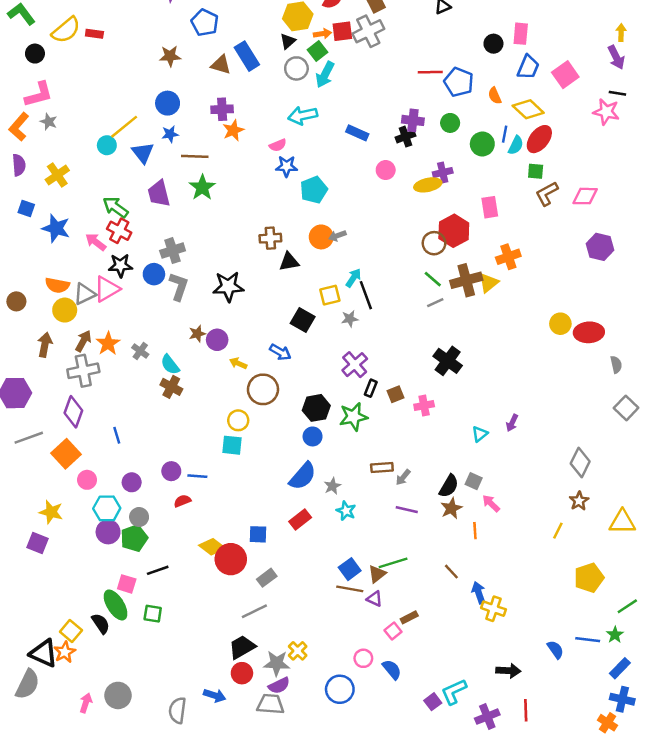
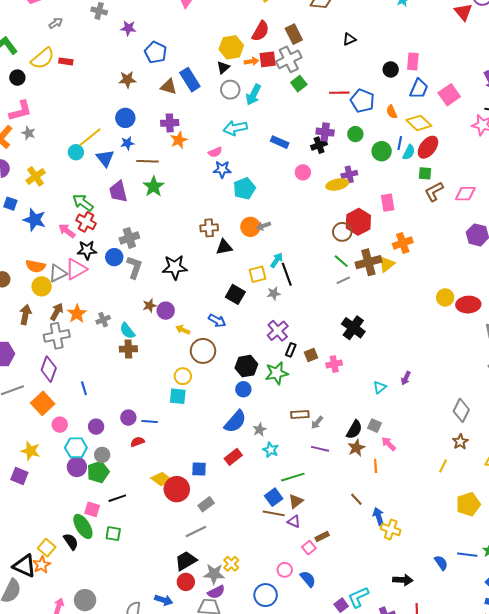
green square: (318, 51) -> (299, 84), moved
gray cross: (140, 351) -> (103, 320), turned 32
brown cross: (171, 387) -> (128, 349), turned -30
green line: (393, 563) -> (293, 477), moved

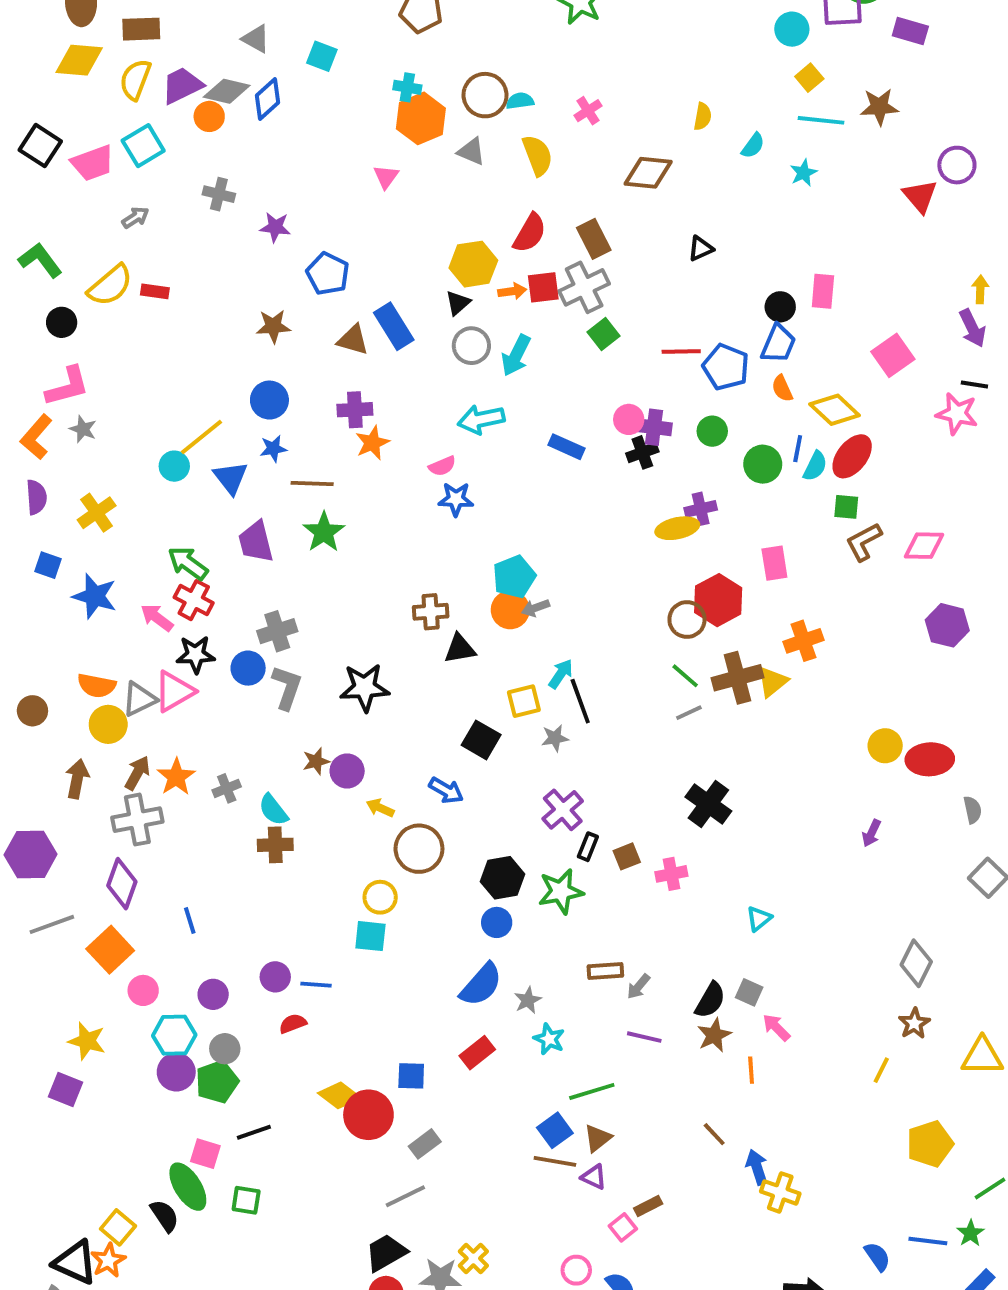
blue trapezoid: (419, 89) -> (778, 344), moved
pink circle: (303, 172) -> (629, 419), moved
cyan pentagon: (244, 189) -> (514, 577), moved
purple arrow: (406, 378) -> (872, 833), moved

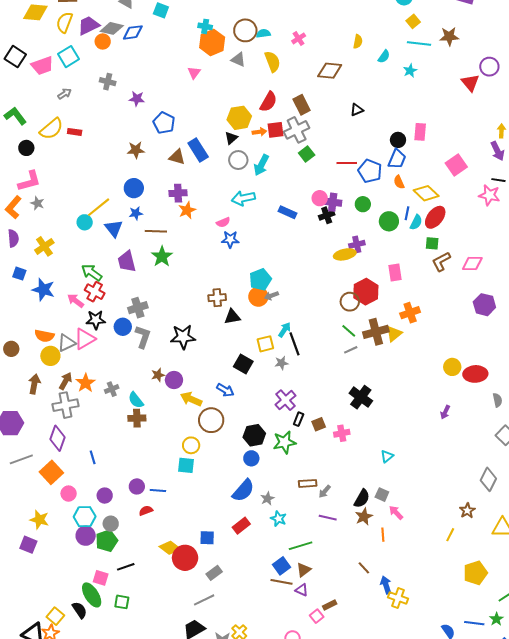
blue diamond: (267, 99) -> (133, 32), turned 35
yellow arrow: (380, 808) -> (191, 399), size x1.5
gray diamond: (916, 963) -> (488, 479), moved

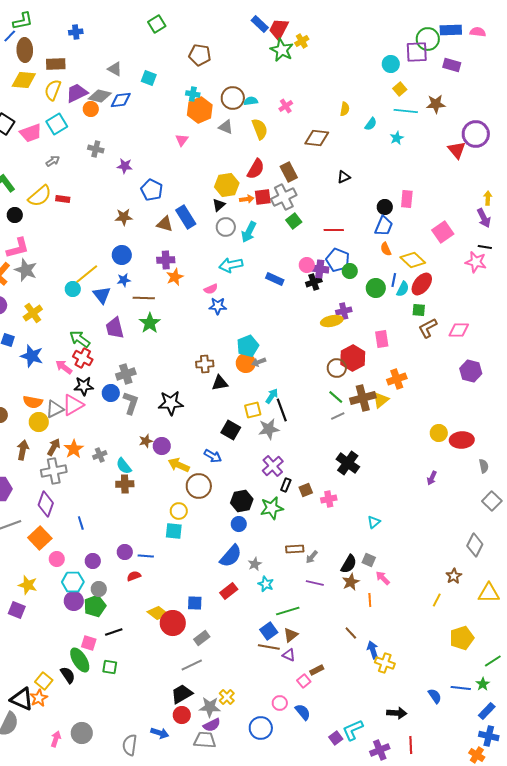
purple circle: (489, 67) -> (476, 134), size x1.4
blue pentagon: (370, 171) -> (338, 260), moved
gray star: (37, 203) -> (26, 270), size x1.6
gray star: (281, 363) -> (269, 429), size x1.5

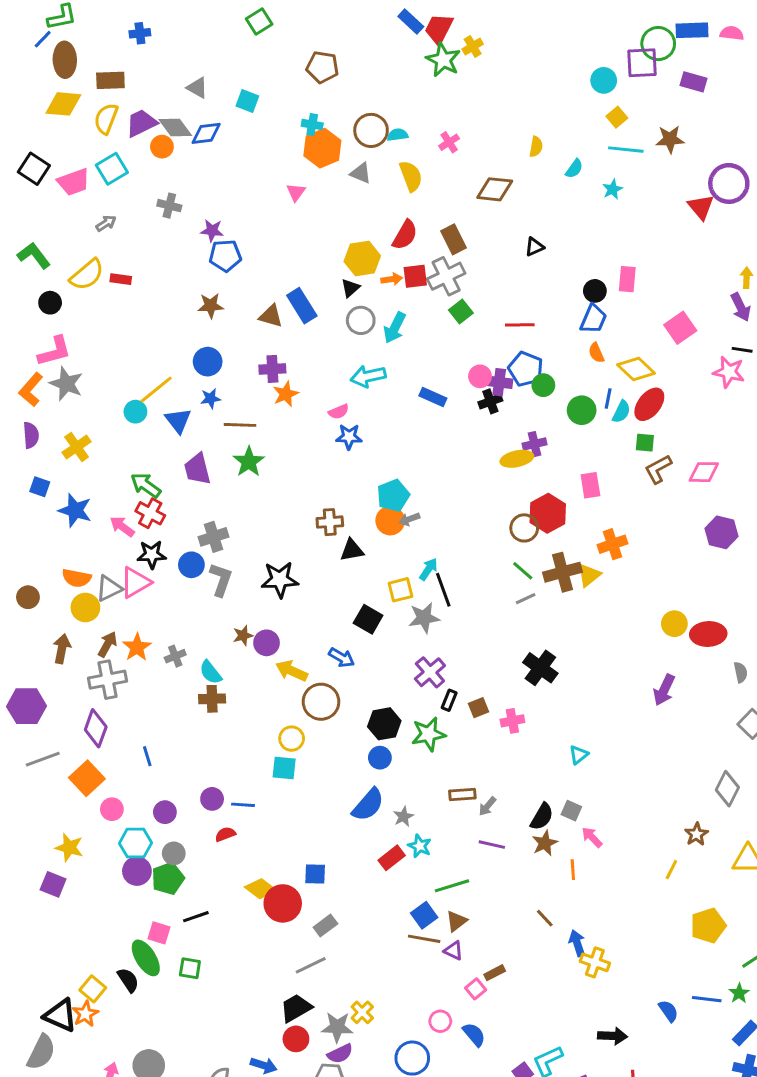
gray diamond: (100, 96) -> (175, 127), turned 40
blue pentagon: (152, 190) -> (225, 256), moved, turned -30
purple arrow: (432, 478) -> (664, 690), size x1.5
red rectangle: (229, 591) -> (392, 858), moved

